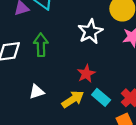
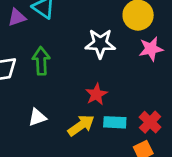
white star: (90, 32) -> (100, 44), turned 30
cyan rectangle: (101, 97) -> (115, 122), turned -36

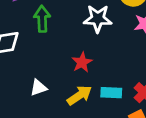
green arrow: (41, 61) -> (42, 19), moved
red star: (96, 94) -> (82, 62), moved

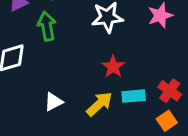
red star: (82, 62) -> (113, 67), moved

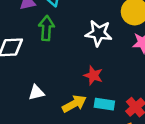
red star: (113, 67) -> (93, 75), turned -30

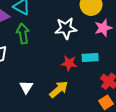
white triangle: (36, 93) -> (26, 87), turned -32
cyan rectangle: (104, 104) -> (90, 58), moved

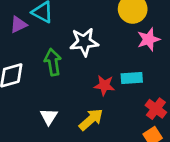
white star: (66, 28) -> (84, 42), moved
green arrow: (23, 33) -> (53, 62), moved

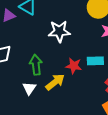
green arrow: (53, 62) -> (36, 65), moved
yellow arrow: (91, 119) -> (55, 82), moved

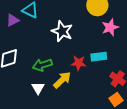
white star: (59, 31) -> (62, 31), turned 30
green arrow: (36, 65) -> (42, 65), turned -96

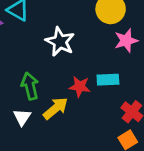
green arrow: (42, 65) -> (30, 86), turned 90

